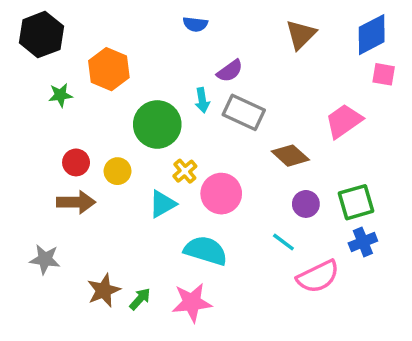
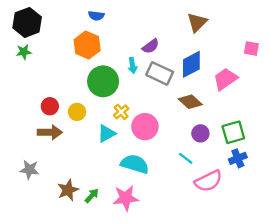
blue semicircle: (195, 24) -> (96, 16), moved
blue diamond: (372, 35) -> (191, 64), moved
orange hexagon: (109, 69) -> (87, 45), moved
green star: (60, 95) -> (24, 52), moved

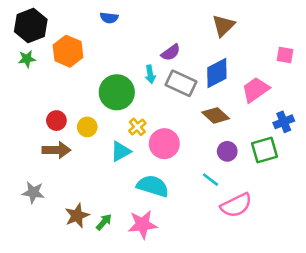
orange hexagon: (87, 45) -> (68, 51), moved
blue cross: (238, 158) -> (284, 122), moved

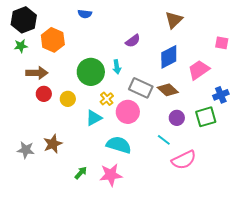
cyan arrow: (150, 74) -> (117, 67), moved
gray rectangle: (181, 83) -> (141, 88), moved
brown arrow: (56, 150) -> (37, 73), moved
brown star: (77, 216) -> (53, 144), moved

